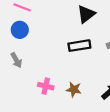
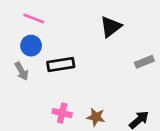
black rectangle: (79, 46) -> (61, 64), moved
gray arrow: (16, 60) -> (22, 71), moved

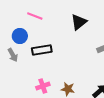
pink line: (34, 19) -> (35, 16), moved
pink cross: (62, 113) -> (43, 86), turned -32

